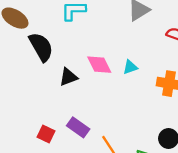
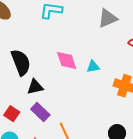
black semicircle: (41, 47) -> (21, 62), moved
black triangle: (68, 77) -> (35, 87), moved

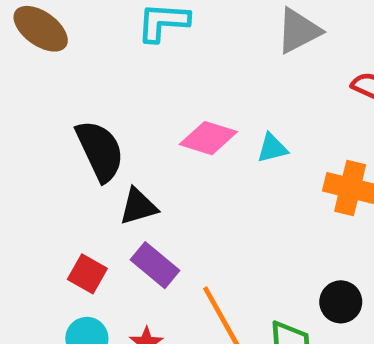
pink diamond: (67, 60) -> (208, 138), turned -50

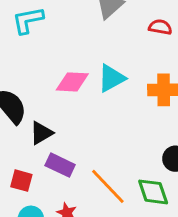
cyan triangle: (272, 148) -> (112, 78), size x1.5

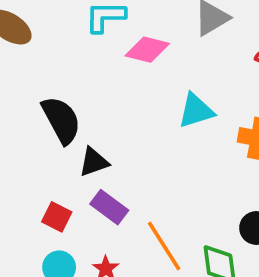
pink diamond: (72, 82) -> (147, 50), moved

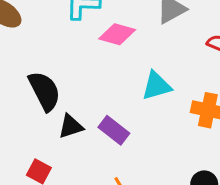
purple rectangle: (109, 207) -> (114, 130), moved

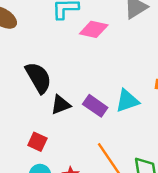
cyan triangle: (156, 86) -> (127, 101), moved

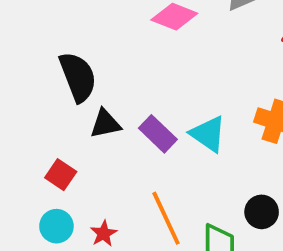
cyan triangle: (127, 101) -> (208, 134), turned 45

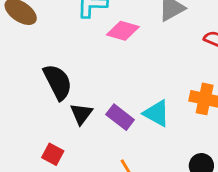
black triangle: (105, 124) -> (81, 114), turned -35

